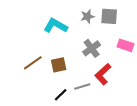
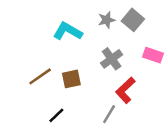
gray square: (109, 16) -> (133, 20), turned 36
gray line: (82, 87) -> (109, 114), moved, turned -42
black line: (61, 95) -> (56, 115), moved

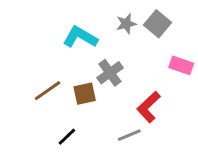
gray cross: (112, 59) -> (110, 73), moved
gray line: (109, 114) -> (129, 135), turned 36

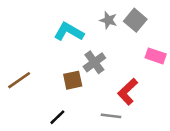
gray star: (126, 24) -> (108, 20), turned 30
brown line: (48, 91) -> (19, 80), moved
gray line: (129, 135) -> (111, 116), turned 30

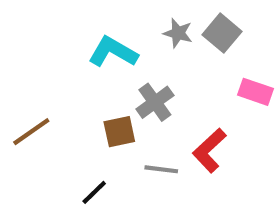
gray line: (111, 116) -> (161, 169), moved

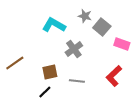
gray square: (222, 33) -> (102, 27), moved
brown square: (119, 132) -> (50, 72), moved
red L-shape: (209, 150) -> (114, 76), moved

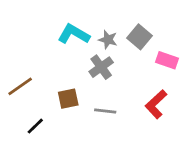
gray star: (85, 16) -> (108, 40), moved
black line: (45, 92) -> (35, 126), moved

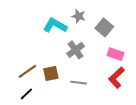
gray star: (108, 40) -> (79, 16), moved
pink rectangle: (167, 60) -> (115, 54), moved
brown line: (20, 86) -> (27, 71), moved

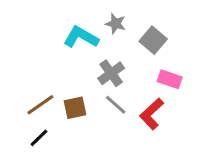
red L-shape: (117, 78) -> (152, 114), moved
gray line: (79, 83) -> (116, 105), moved, turned 35

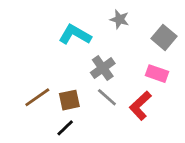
gray star: (116, 24) -> (119, 19), moved
gray square: (153, 40) -> (164, 37), moved
black line: (39, 138) -> (65, 128), moved

